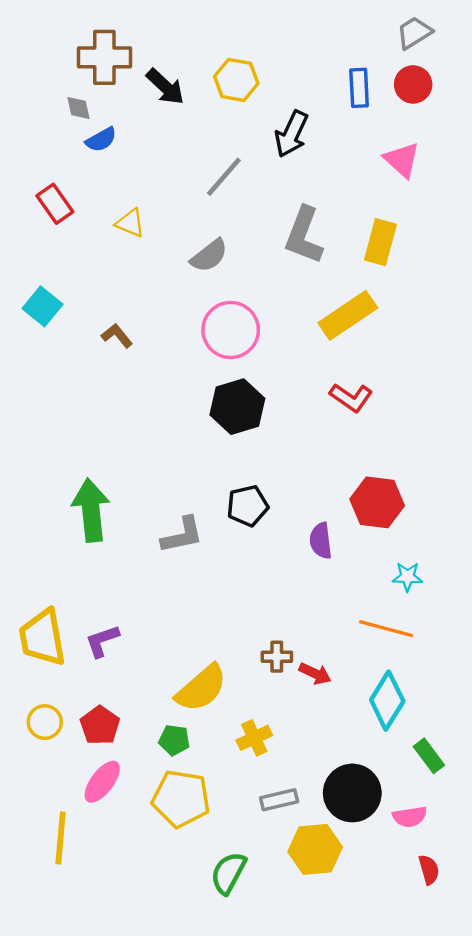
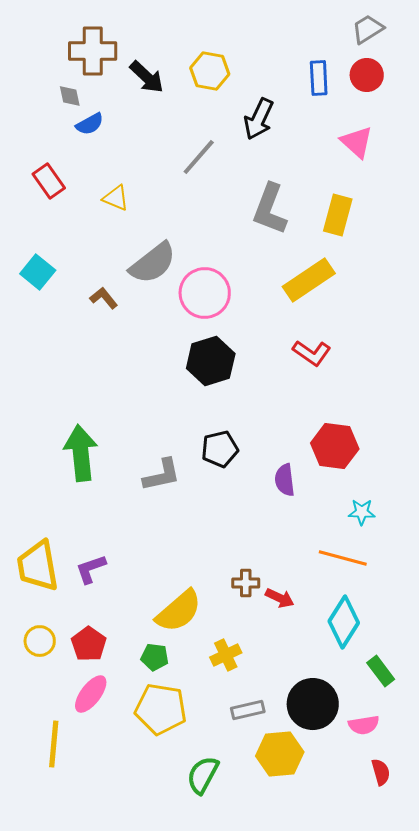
gray semicircle: (209, 256) -> (153, 263), moved, size x1.4

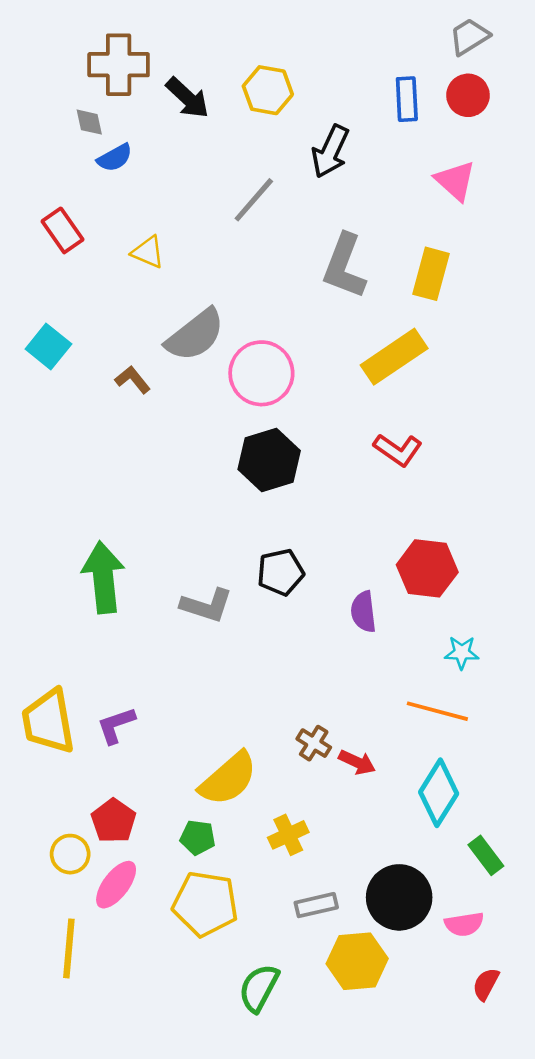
gray L-shape: (162, 475) -> (207, 605), turned 30
brown cross: (246, 583) -> (314, 743), turned 32
yellow circle: (40, 641) -> (70, 854), moved
red semicircle: (381, 772) -> (486, 984), turned -136

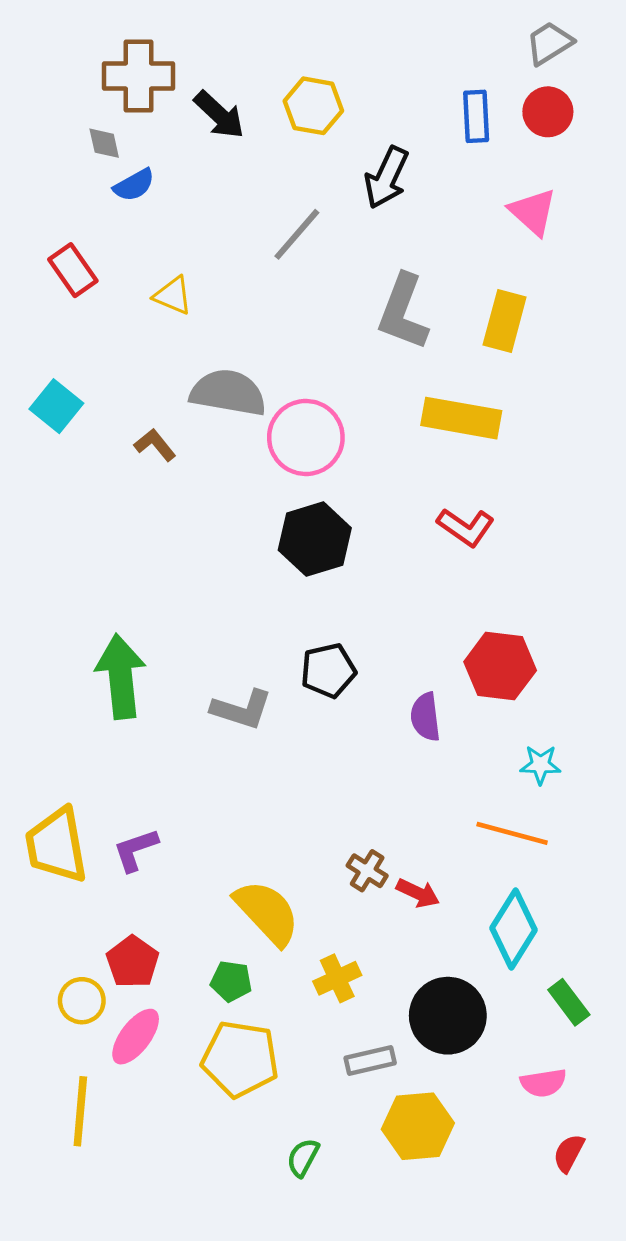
gray semicircle: (195, 335) -> (228, 393), turned -132
yellow rectangle: (394, 357) -> (461, 418), turned 44
yellow semicircle: (228, 779) -> (267, 913), turned -92
black circle: (399, 897) -> (448, 1016), moved
green semicircle: (259, 988) -> (303, 1158), size x0.7

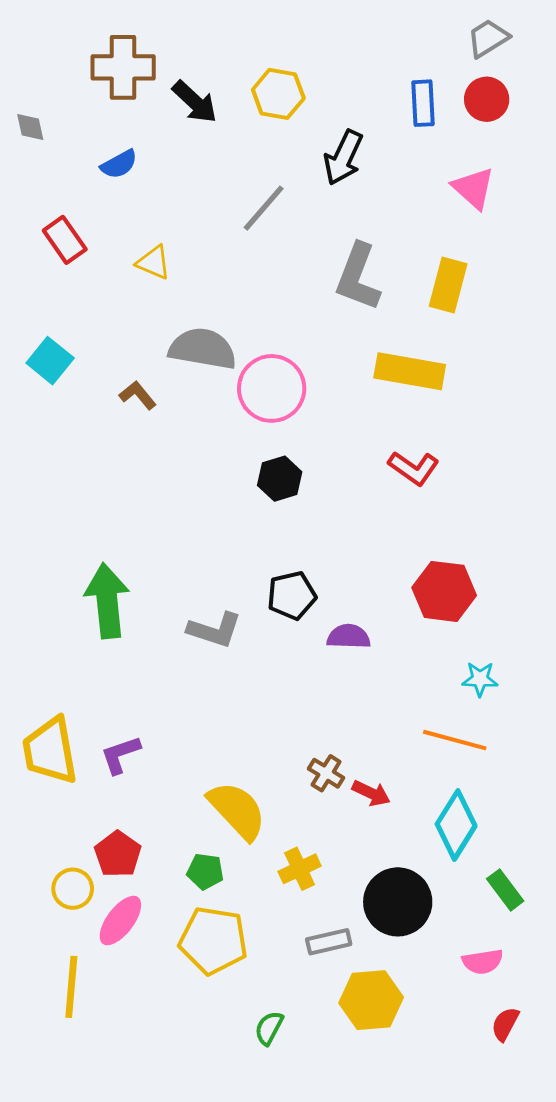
gray diamond: (104, 143) -> (30, 127), moved
black hexagon: (315, 539) -> (280, 479), size x0.7
purple semicircle: (425, 717) -> (349, 637), moved, turned 99

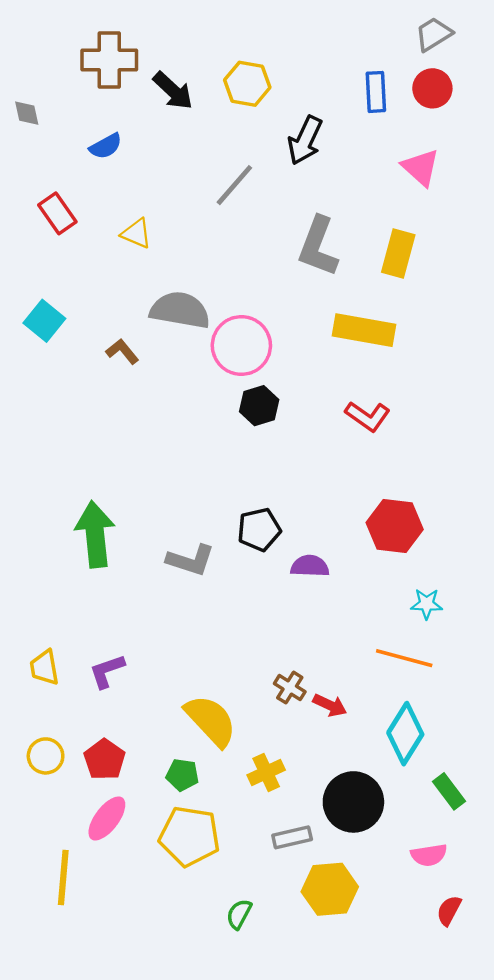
black hexagon: (280, 479) -> (259, 406), moved
yellow trapezoid: (50, 751) -> (44, 668), size x0.6
yellow circle: (73, 889) -> (46, 756), moved

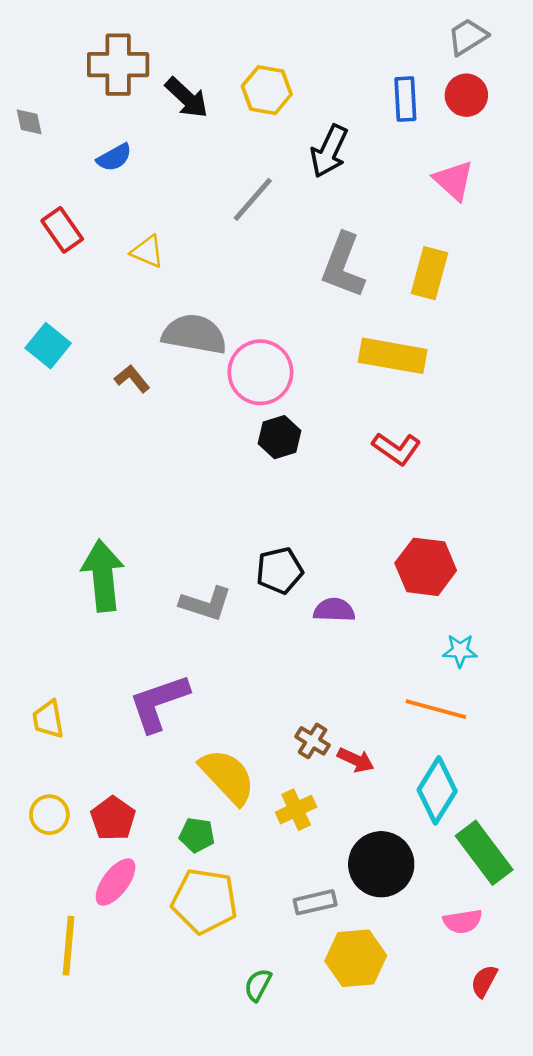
purple L-shape: (107, 671) -> (159, 703), moved, size x1.6
yellow cross: (266, 772) -> (296, 810), moved
green rectangle: (449, 791) -> (484, 853), size x1.6

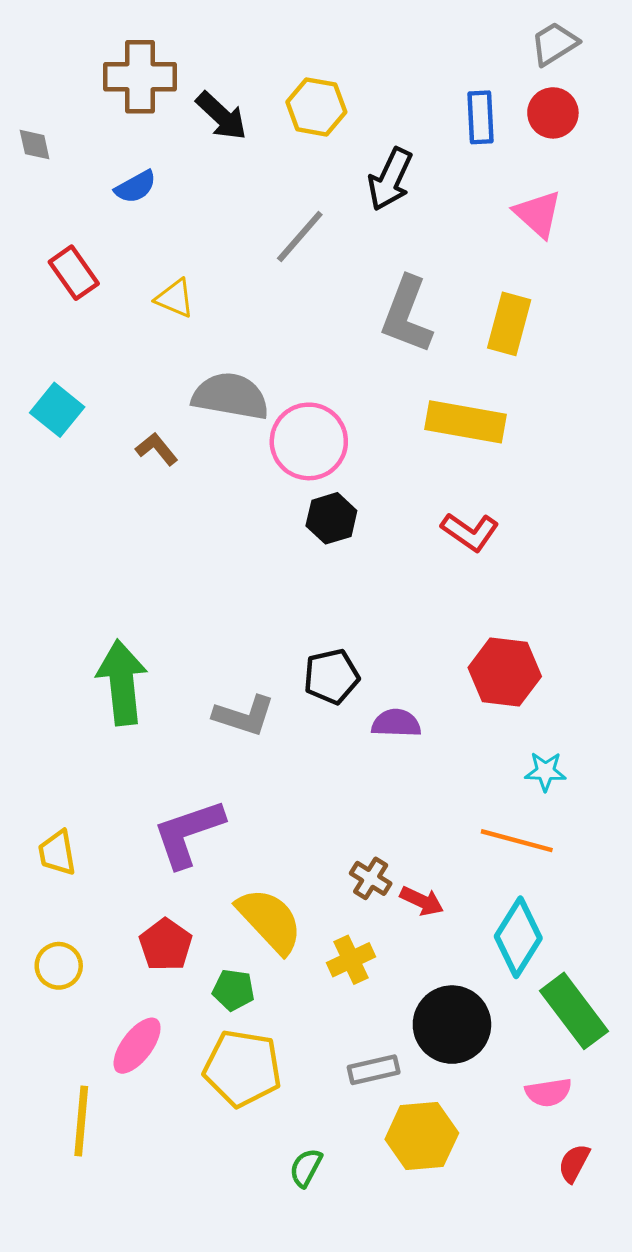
red pentagon: (113, 818) -> (166, 945), moved

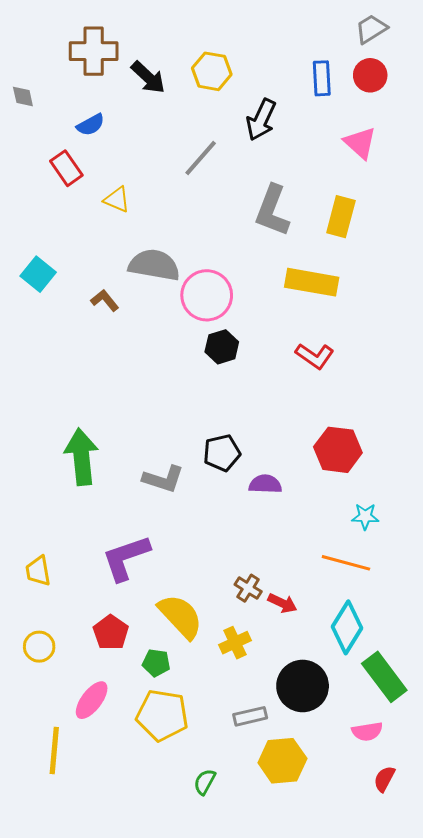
red rectangle: (74, 273) -> (66, 168), moved

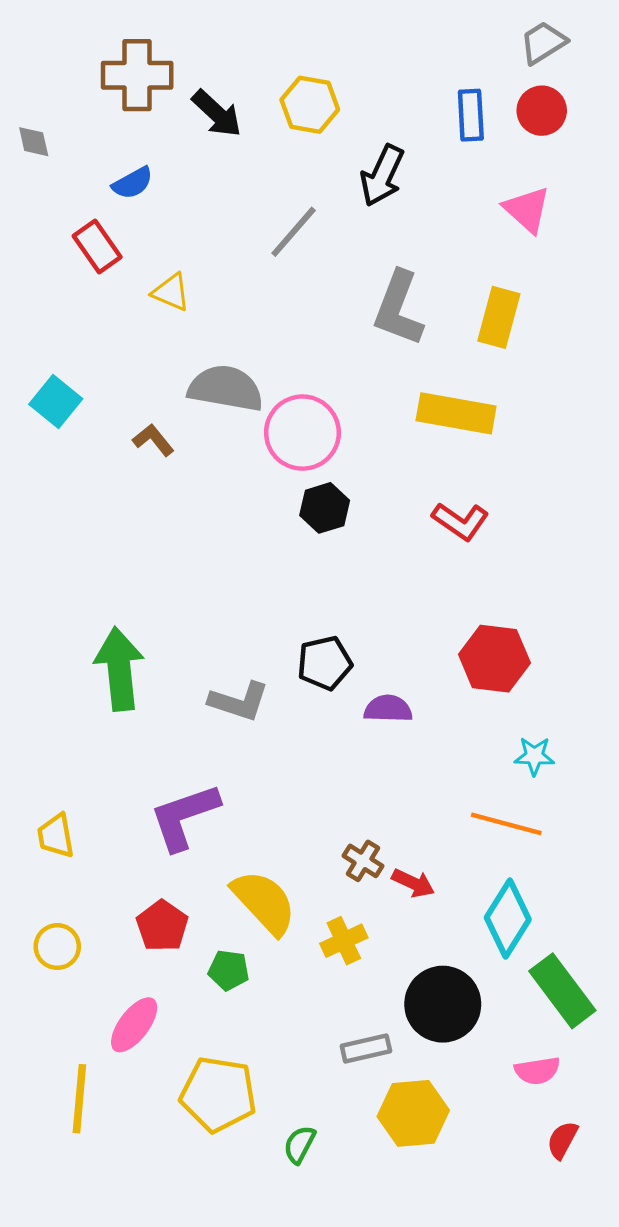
yellow pentagon: (162, 715) -> (218, 1094), moved

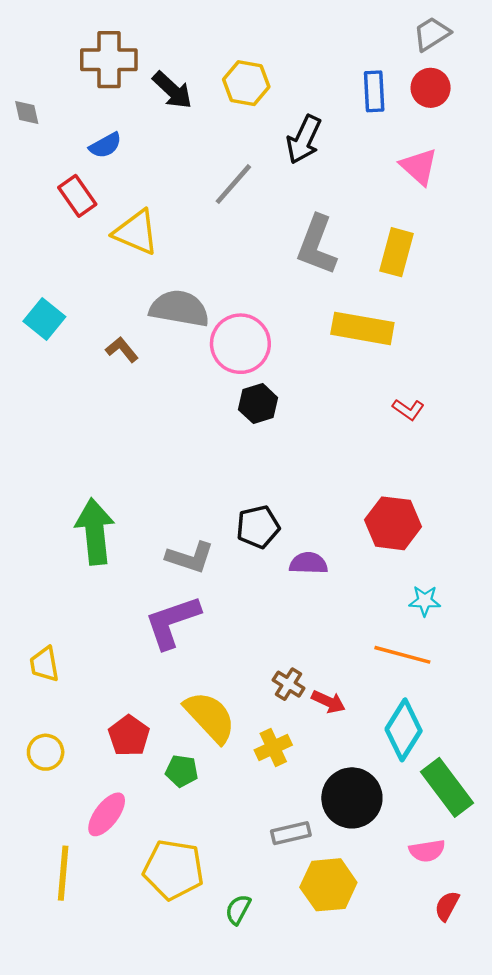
yellow triangle: (171, 292) -> (136, 232), size x1.5
red L-shape: (460, 521) -> (408, 409), moved, size x0.7
purple L-shape: (184, 817) -> (172, 622), moved

